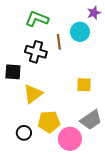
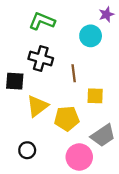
brown line: (59, 42) -> (74, 73), moved
yellow pentagon: (49, 122) -> (67, 119), moved

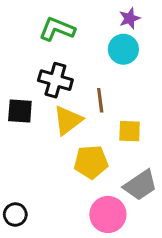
purple star: (106, 14) -> (130, 18), moved
yellow triangle: (37, 106) -> (68, 120), moved
black circle: (27, 150) -> (15, 214), moved

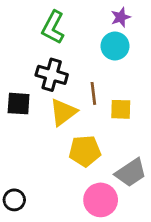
green L-shape: (57, 29) -> (53, 27), turned -84
yellow square: (130, 131) -> (121, 109), moved

